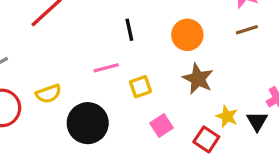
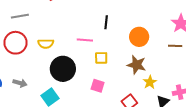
brown star: (198, 79) -> (137, 65), turned -30
yellow star: (227, 116) -> (150, 82), moved
pink square: (162, 126) -> (98, 86), moved, turned 32

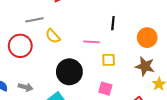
gray line: (20, 16) -> (34, 20), moved
yellow semicircle: (46, 44) -> (53, 36), moved, turned 49

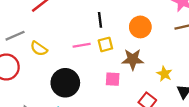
yellow square: (109, 60) -> (105, 44), moved
brown star: (145, 66) -> (133, 59), moved
pink square: (105, 89) -> (113, 79), moved

